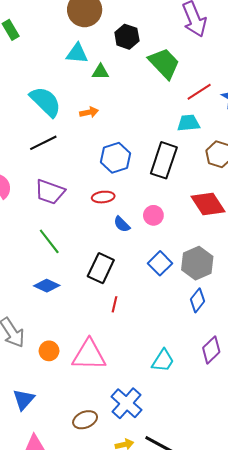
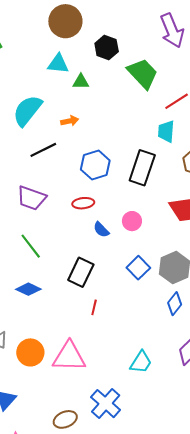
cyan semicircle: (45, 102) -> (27, 111), turned -96
cyan trapezoid: (188, 123) -> (166, 131), turned -80
black line: (43, 143) -> (43, 150), moved
orange circle: (49, 351) -> (30, 352), size x1.4

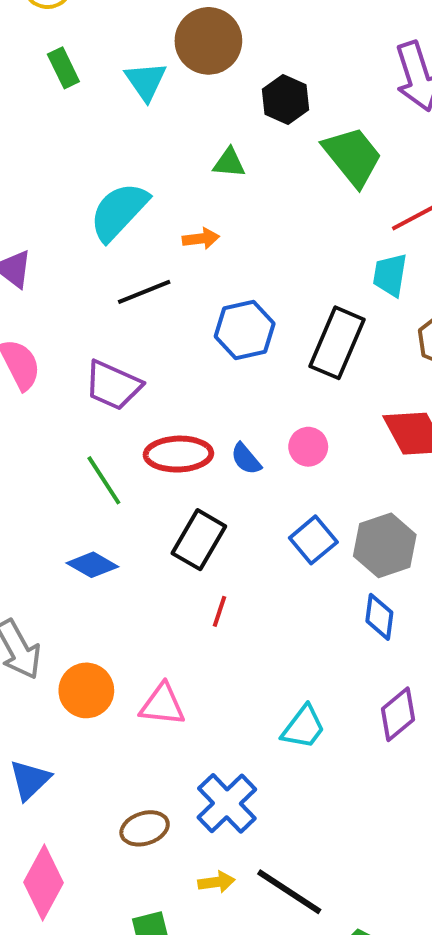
cyan triangle: (58, 64) -> (146, 81), moved, turned 45
red ellipse: (83, 203) -> (178, 454), moved, size x1.5
blue diamond: (175, 304) -> (379, 617), turned -35
pink triangle: (69, 357) -> (162, 705), size x0.7

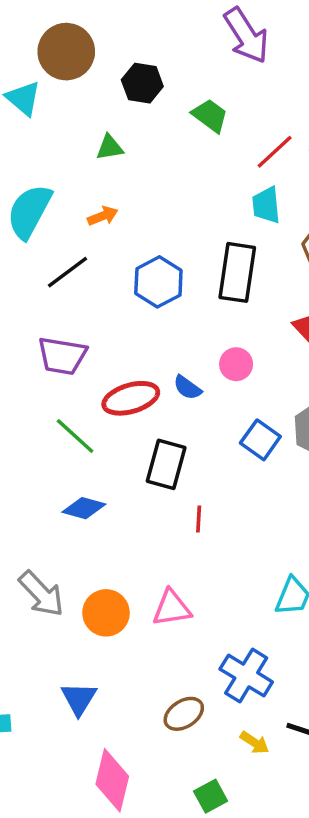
green trapezoid: (353, 156) -> (210, 116), size x0.7
yellow arrow: (216, 882) -> (254, 743), turned 56

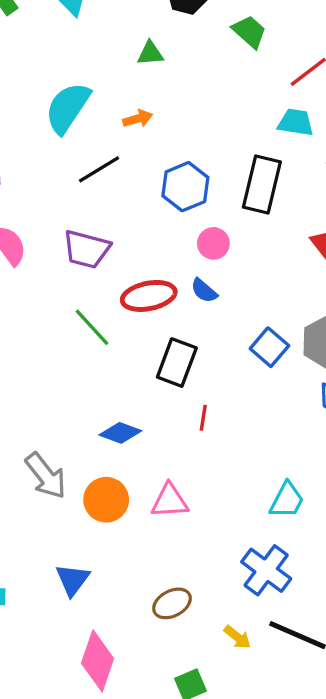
cyan trapezoid: (266, 205) -> (296, 122), turned 99
pink circle: (236, 364) -> (213, 243), moved
blue diamond: (84, 508) -> (120, 433), moved
blue cross: (246, 675) -> (266, 570), moved

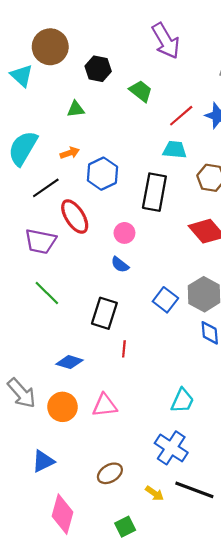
blue hexagon: (185, 187) -> (102, 174), moved
red ellipse: (149, 296) -> (75, 216), moved, turned 72
blue triangle: (73, 580) -> (43, 461), turned 30

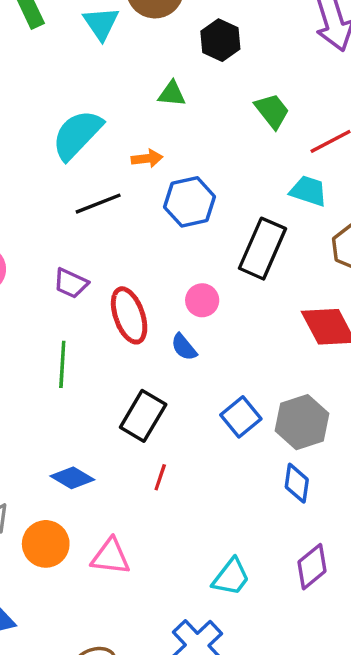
green trapezoid: (141, 91) -> (272, 111), moved
red ellipse: (75, 216) -> (129, 315), moved
purple trapezoid: (40, 241) -> (71, 283), size x0.7
green line: (47, 293) -> (62, 364), turned 36

